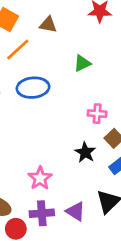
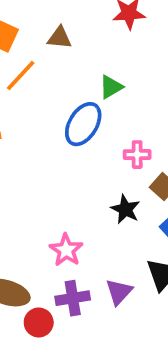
blue ellipse: (33, 88) -> (83, 124), moved, turned -48
purple triangle: (76, 211) -> (119, 292), turned 45

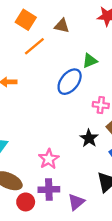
purple triangle: (119, 292) -> (76, 202), moved

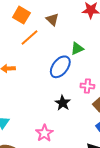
brown triangle: (62, 26) -> (52, 19), turned 32
black star: (89, 138) -> (63, 103), moved

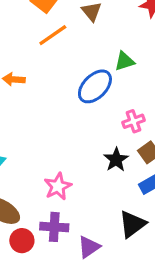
pink cross: (87, 86) -> (134, 121), turned -32
black star: (63, 103) -> (116, 160), moved

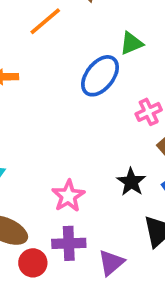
black star: (116, 160) -> (131, 182), moved

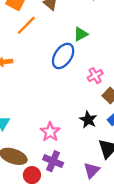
purple cross: (69, 243) -> (53, 161), turned 30
purple triangle: (111, 263) -> (92, 170), moved

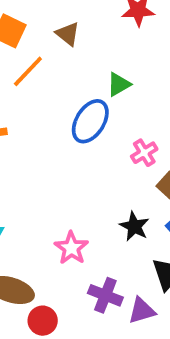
purple cross: (53, 161) -> (105, 295), moved
purple triangle: (92, 170) -> (142, 311), turned 30

